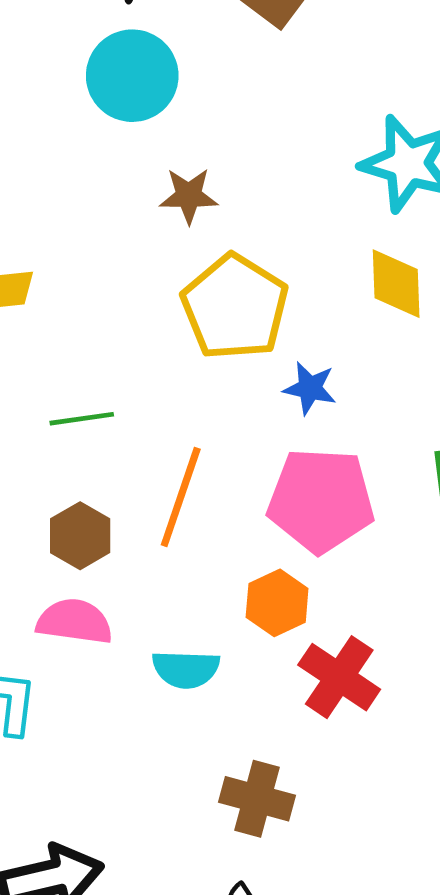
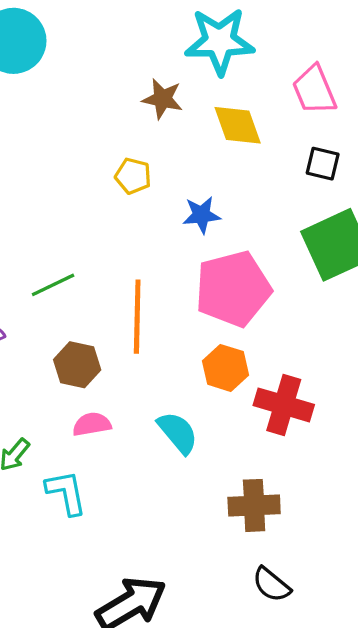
brown star: (189, 196) -> (163, 99), moved, turned 30
yellow pentagon: (235, 307) -> (133, 176), size x0.5
pink semicircle: (74, 621) -> (92, 424), size x0.7
cyan semicircle: (186, 669) -> (178, 433), turned -114

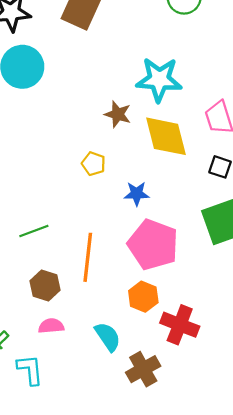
yellow diamond: (238, 125) -> (166, 136), size x1.4
pink pentagon: (233, 289) -> (153, 245), turned 30
brown cross: (254, 505) -> (143, 369), moved, turned -32

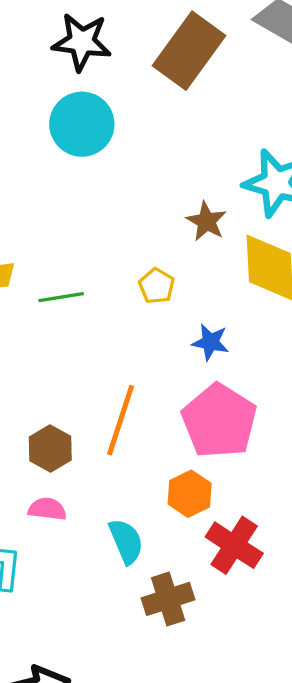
green line: (34, 231) -> (61, 297), moved

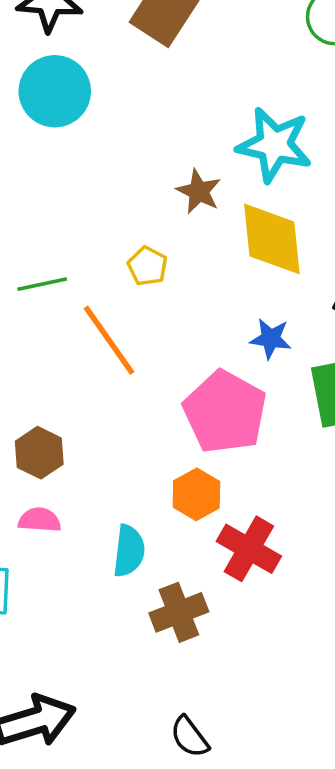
blue star: (210, 342) -> (271, 339), moved
orange line: (121, 420) -> (109, 340), moved, turned -50
cyan semicircle: (126, 541) -> (129, 551), turned 33

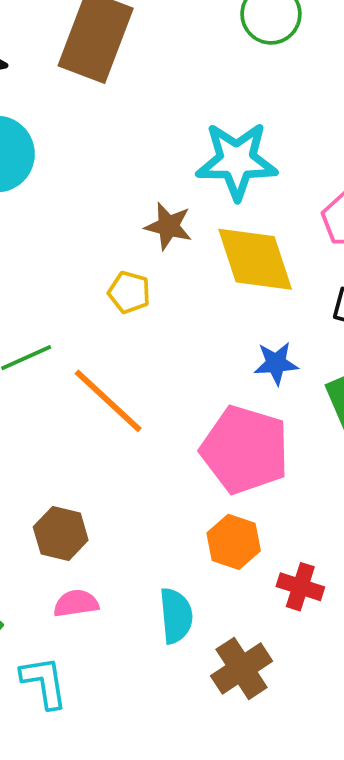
yellow pentagon: (147, 266) -> (129, 292), moved
red cross: (249, 549) -> (300, 587), size x0.7

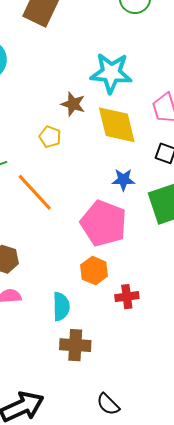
red cross: (300, 587) -> (127, 297), turned -30
brown cross: (242, 668) -> (75, 345), moved, turned 32

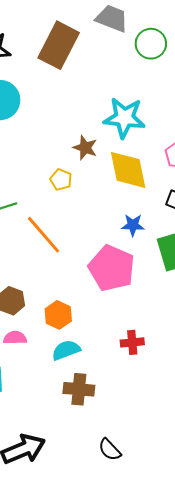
orange hexagon: (94, 271) -> (58, 315), moved
cyan semicircle: (61, 307) -> (66, 350), turned -112

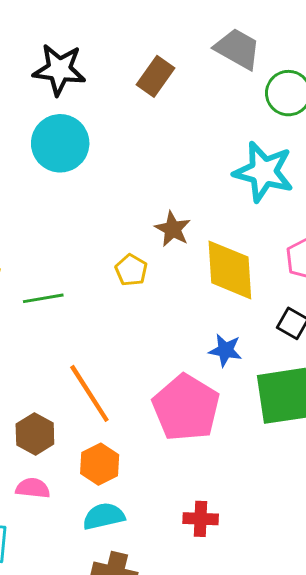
brown rectangle: (59, 45) -> (155, 76), size x0.6
cyan star: (124, 118) -> (264, 172), moved
orange line: (44, 235) -> (89, 393), moved

